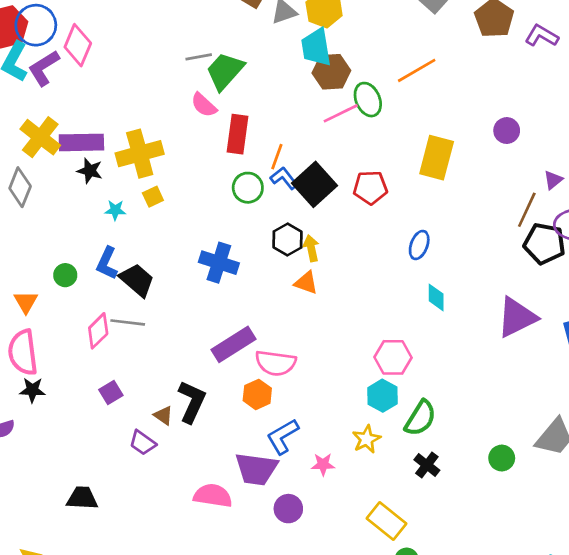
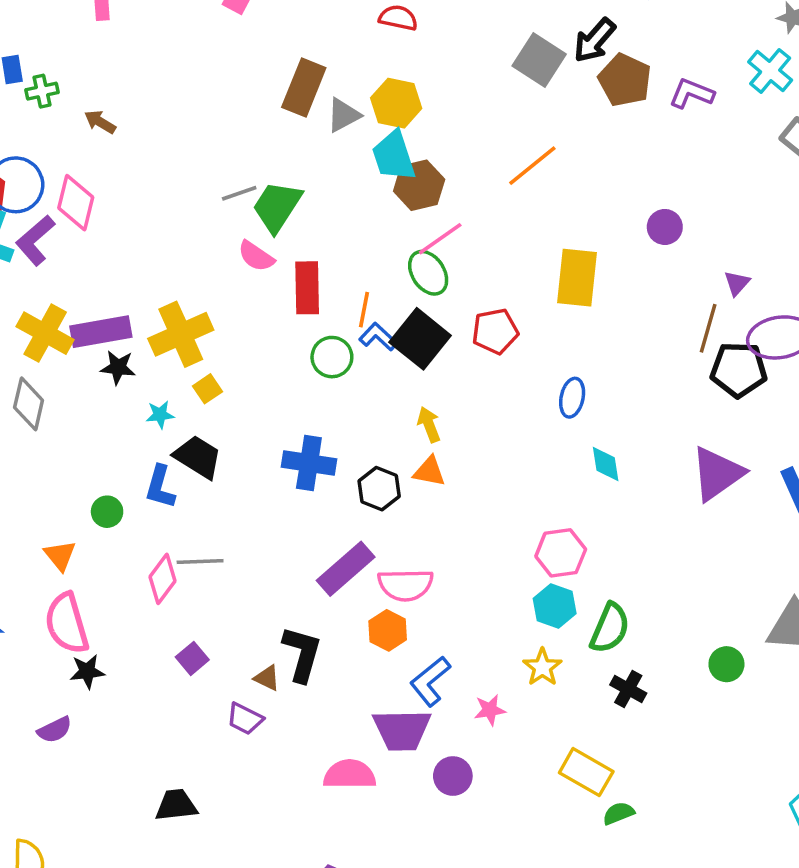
green ellipse: (368, 100) -> (428, 273), moved
black hexagon: (287, 240) -> (379, 489), moved
black trapezoid: (137, 280) -> (198, 457), moved

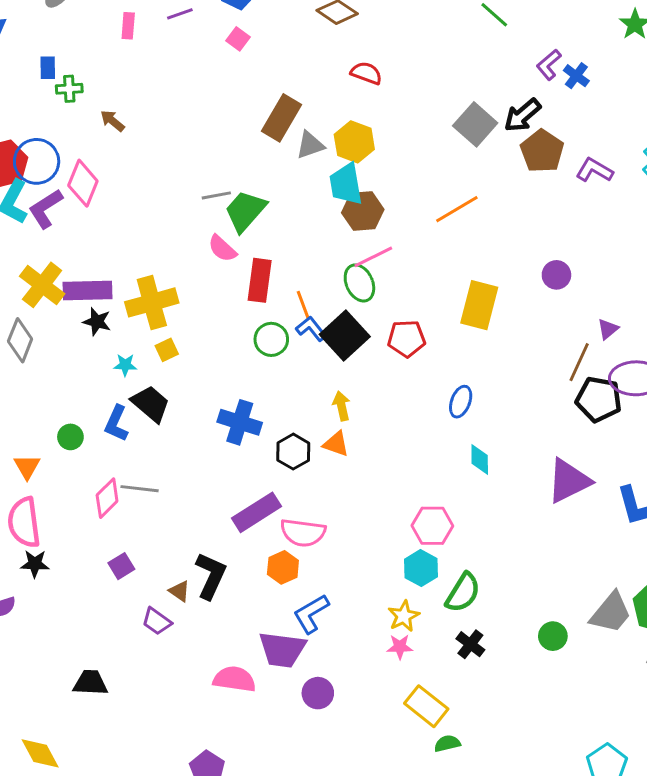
orange line: (364, 310) -> (303, 305), turned -40
pink star: (490, 710) -> (400, 647), moved

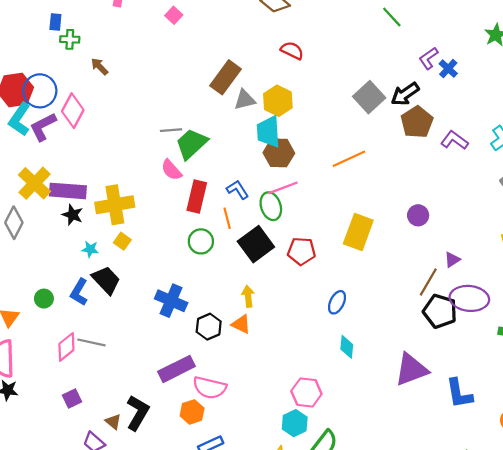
pink square: (238, 39) -> (174, 15), moved
blue L-shape: (311, 329) -> (238, 190), moved
yellow square: (167, 350) -> (122, 241), turned -35

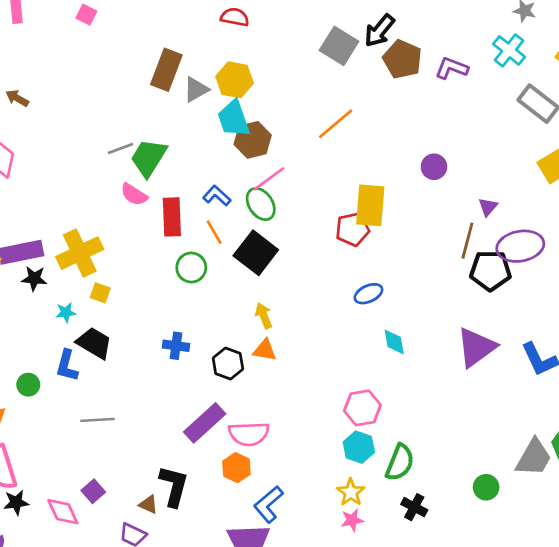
red pentagon: (302, 251) -> (352, 229), moved
blue cross: (171, 301) -> (176, 346), size x0.7
blue ellipse: (337, 302) -> (368, 294), turned 55
pink diamond: (66, 347) -> (63, 512), moved, turned -60

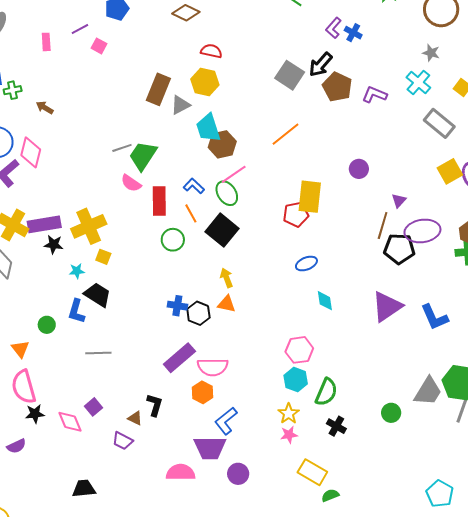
yellow hexagon: (235, 80) -> (205, 82), moved
blue cross: (176, 346) -> (177, 306), moved
black L-shape: (174, 486) -> (155, 405), size x0.7

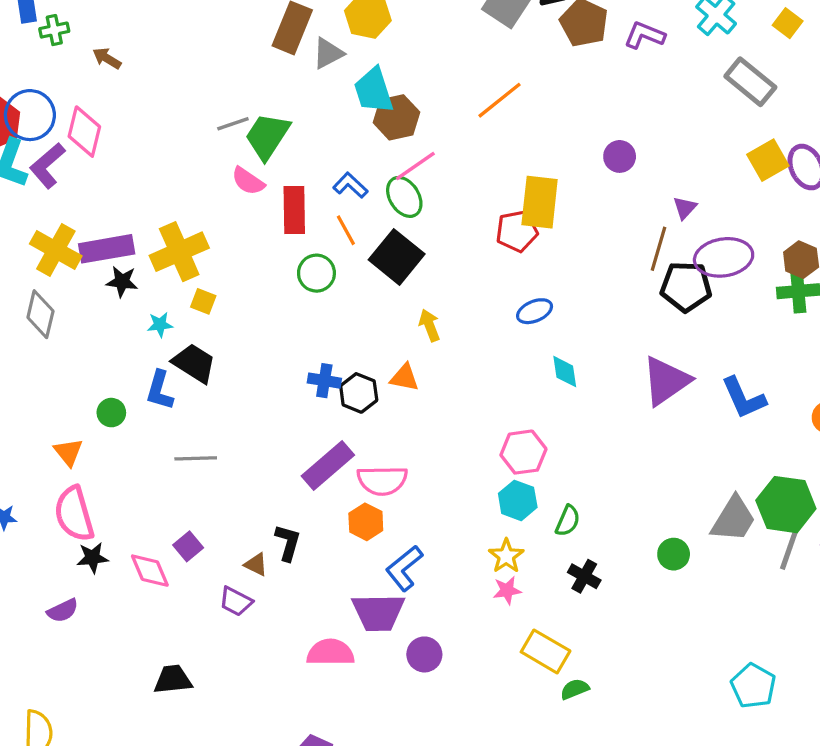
yellow arrow: (227, 278) -> (429, 325), moved
green semicircle: (326, 392) -> (568, 521), size x0.7

